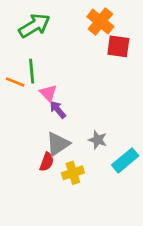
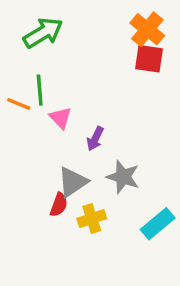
orange cross: (100, 22) -> (147, 29), moved
purple arrow: (58, 110) -> (95, 139), moved, turned -114
gray star: (98, 140) -> (123, 177), size x1.4
cyan rectangle: (125, 160) -> (158, 224), moved

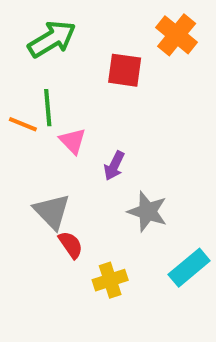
red square: (149, 59) -> (125, 70), moved
gray triangle: (73, 182) -> (52, 212), moved, turned -40
red semicircle: (59, 205) -> (71, 245), turned -55
yellow cross: (92, 219) -> (110, 280), moved

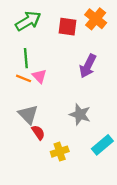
red square: (125, 70) -> (68, 27), moved
orange line: (23, 124) -> (24, 78), moved
purple arrow: (114, 166) -> (88, 66), moved, size x1.5

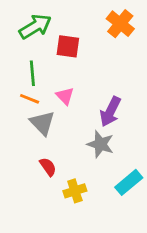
red square: (68, 27) -> (68, 46), moved
purple arrow: (88, 66) -> (110, 112), moved
pink triangle: (39, 76) -> (65, 96), moved
gray triangle: (28, 114) -> (42, 123), moved

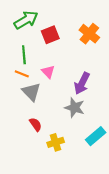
orange cross: (120, 24) -> (89, 34), moved
red square: (68, 46) -> (50, 35), turned -30

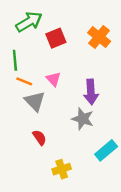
green line: (24, 55) -> (15, 60), moved
purple arrow: (82, 83) -> (91, 92), turned -30
yellow cross: (56, 142) -> (62, 169), moved

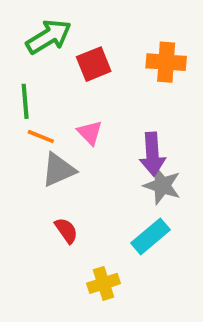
orange cross: (99, 37) -> (166, 62), turned -35
gray triangle: (35, 101) -> (58, 170), turned 50
gray star: (83, 119) -> (162, 185), moved
cyan rectangle: (106, 150) -> (150, 236), moved

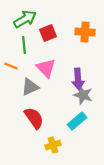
green line: (25, 101) -> (24, 45), moved
pink triangle: (90, 133) -> (46, 68), size x1.5
orange line: (41, 137) -> (11, 66), moved
red semicircle: (66, 231) -> (34, 118), size x1.6

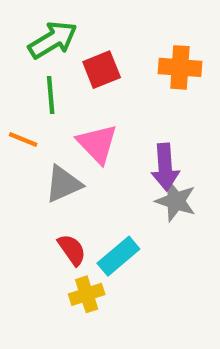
red semicircle: (34, 118) -> (72, 250), size x0.7
cyan rectangle: (77, 121) -> (118, 256), moved
yellow cross: (53, 145) -> (87, 294), moved

